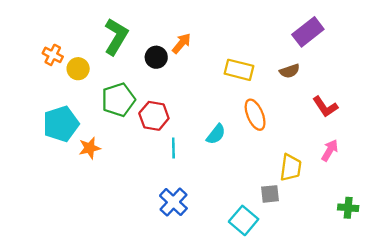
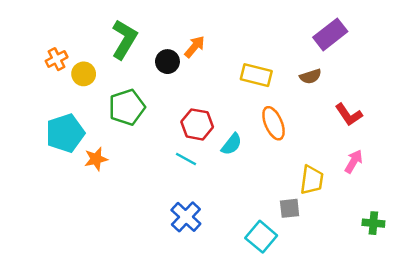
orange cross: (53, 55) -> (56, 59), turned 36
red hexagon: (154, 116) -> (197, 124), moved
cyan line: (173, 148) -> (186, 159), turned -60

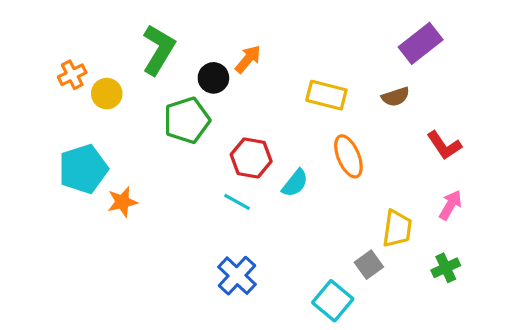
green pentagon: (127, 107) -> (187, 120), moved
gray square: (290, 208) -> (369, 265), turned -30
green cross: (373, 223) -> (446, 268), moved, turned -30

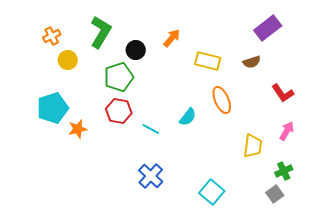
orange arrow: (248, 59) -> (172, 38), moved
orange cross: (72, 75) -> (52, 36), moved
red hexagon: (251, 158) -> (119, 111), moved
gray square: (369, 265) -> (275, 194), moved

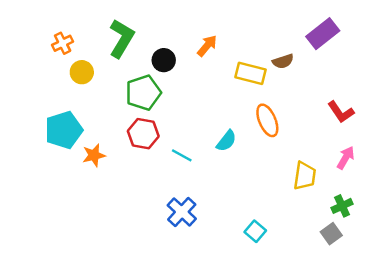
brown semicircle: (252, 62) -> (283, 61), moved
cyan square: (212, 192) -> (255, 231), size x0.7

